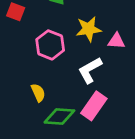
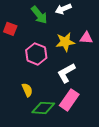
pink triangle: (116, 41) -> (86, 38), moved

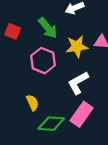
green arrow: (39, 15) -> (48, 28), moved

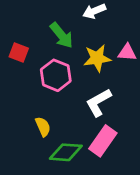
red square: (13, 31) -> (19, 52), moved

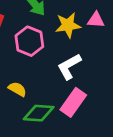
yellow semicircle: (43, 127) -> (17, 89), turned -36

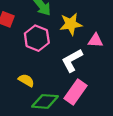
pink triangle: (96, 20) -> (95, 40), moved

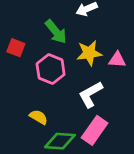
pink triangle: (95, 40) -> (117, 60), moved

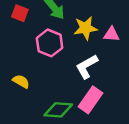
red square: (16, 48) -> (20, 13), moved
yellow semicircle: (39, 117) -> (21, 81), moved

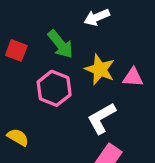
yellow star: (85, 28) -> (100, 69), turned 30

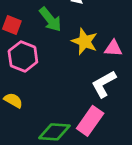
pink hexagon: (54, 88) -> (23, 57), moved
white L-shape: (101, 118) -> (104, 84), moved

